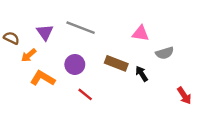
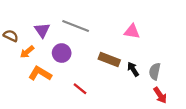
gray semicircle: (165, 53) -> (155, 71), moved, turned 119
purple circle: (75, 64) -> (62, 53), moved
red arrow: (184, 96) -> (160, 95), moved

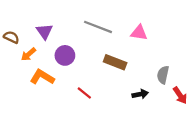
gray line: (76, 26) -> (98, 27), moved
black arrow: (133, 69) -> (140, 94), moved, turned 112
red arrow: (160, 95) -> (180, 95), moved

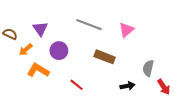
pink triangle: (139, 33) -> (126, 30), turned -49

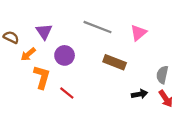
orange L-shape: (38, 70) -> (42, 77), turned 75
red line: (77, 85) -> (67, 93), moved
red arrow: (164, 87) -> (166, 99), moved

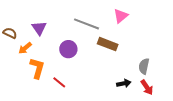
pink triangle: (138, 33) -> (121, 16), moved
purple circle: (65, 55) -> (68, 49), moved
brown rectangle: (115, 62) -> (108, 44), moved

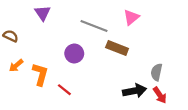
purple triangle: (39, 28) -> (42, 13), moved
orange arrow: (25, 48) -> (16, 66), moved
black arrow: (124, 83) -> (135, 91), size x1.5

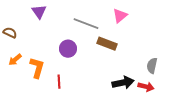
gray semicircle: (157, 72) -> (152, 66), moved
red line: (64, 90) -> (59, 82), turned 48
red arrow: (160, 95) -> (146, 87), turned -42

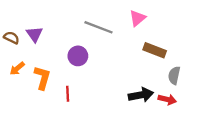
purple triangle: (39, 12) -> (34, 34), moved
brown rectangle: (107, 44) -> (155, 50), moved

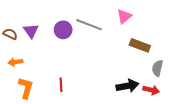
purple circle: (78, 56) -> (63, 30), moved
orange arrow: (17, 69) -> (15, 62), turned 32
orange L-shape: (42, 78) -> (26, 88), moved

